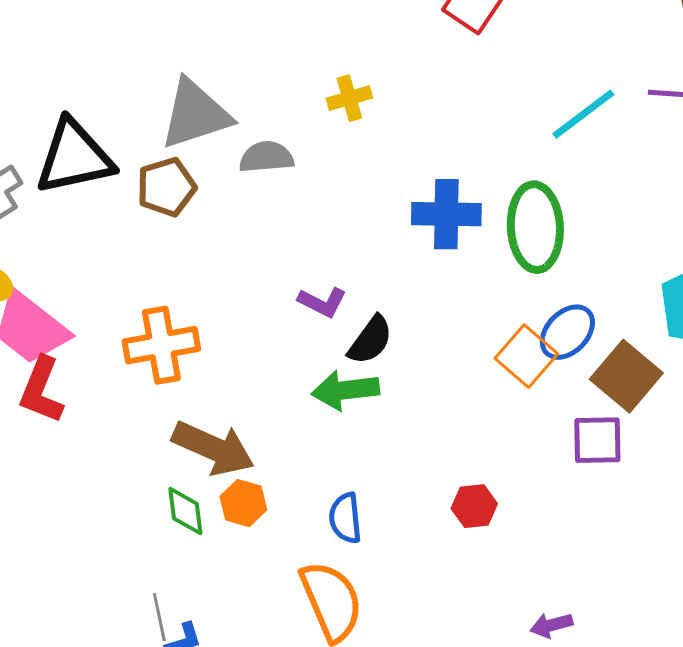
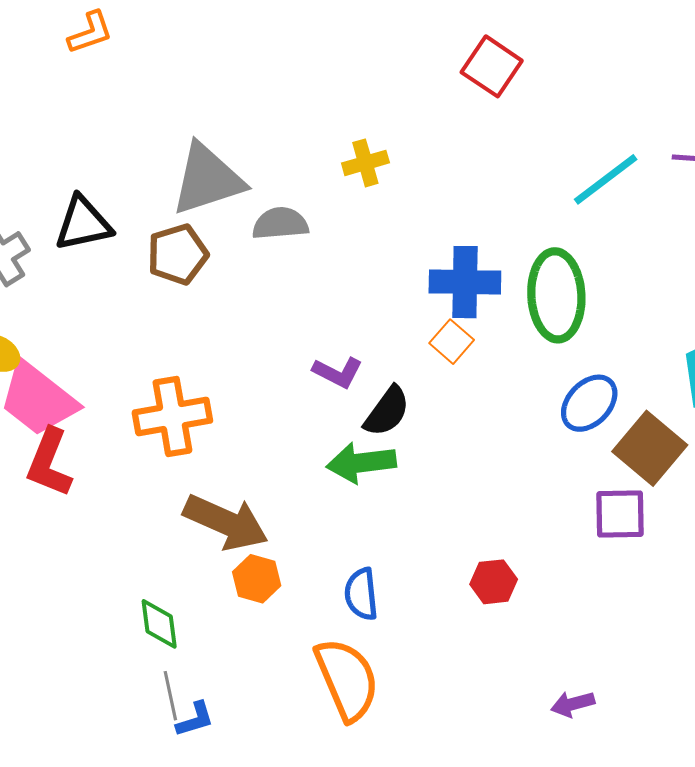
black triangle: (74, 157) -> (83, 224), size x0.7
orange square: (526, 356) -> (452, 342), moved, size x0.7
green diamond: (185, 511) -> (159, 624), moved

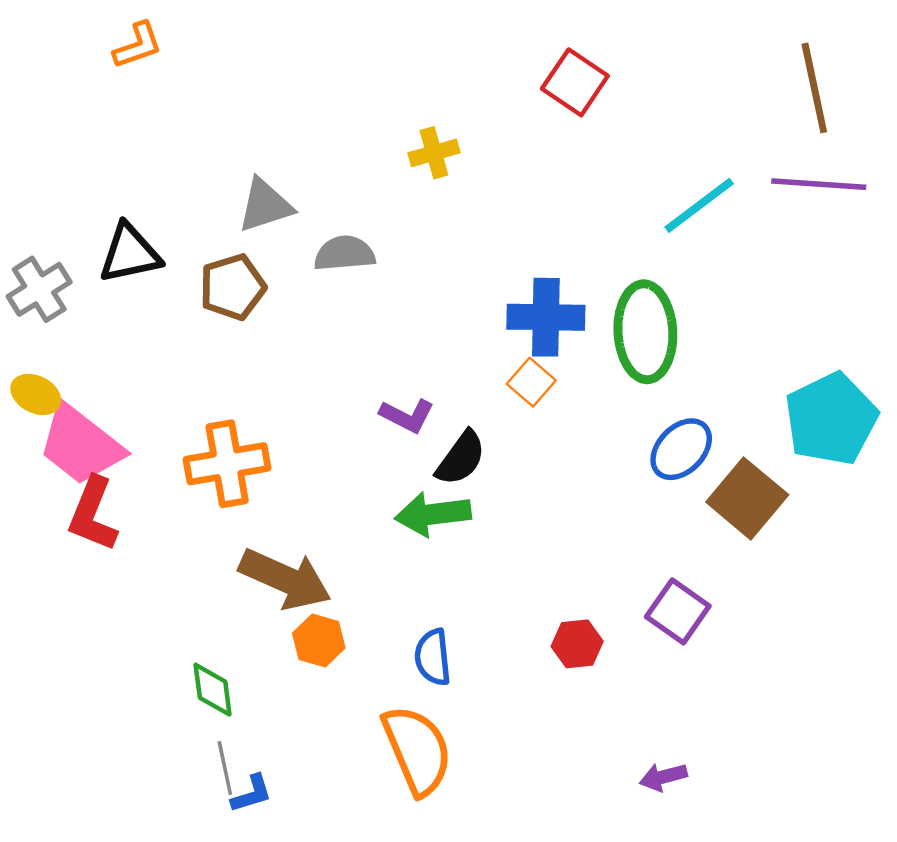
yellow cross: (365, 163) -> (434, 153), moved
gray triangle: (207, 179) -> (265, 205), size x0.7
purple square: (620, 514) -> (678, 611), moved, turned 36

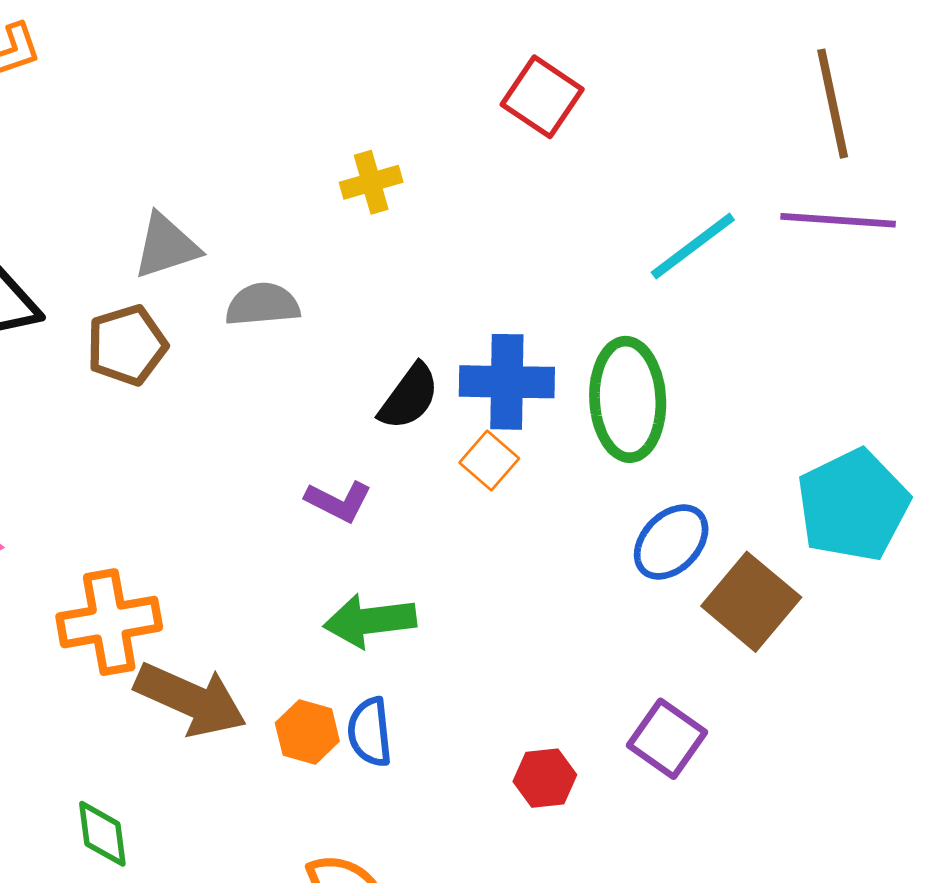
black semicircle: (461, 458) -> (409, 397), moved
orange cross: (227, 464) -> (109, 622), moved
orange hexagon: (319, 640) -> (307, 732), moved
blue semicircle: (433, 657) -> (370, 732), moved

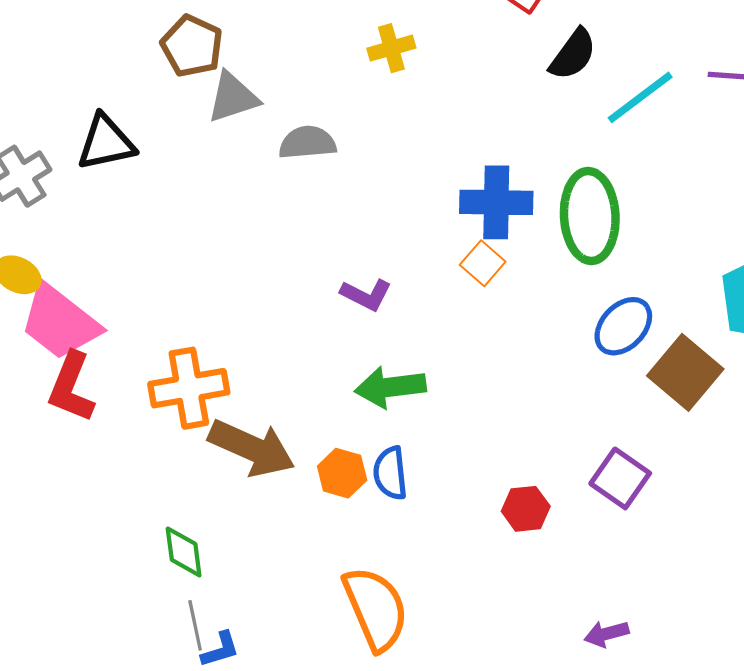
brown pentagon: (127, 345) -> (192, 46), moved, turned -30
black semicircle: (409, 397) -> (573, 54), moved

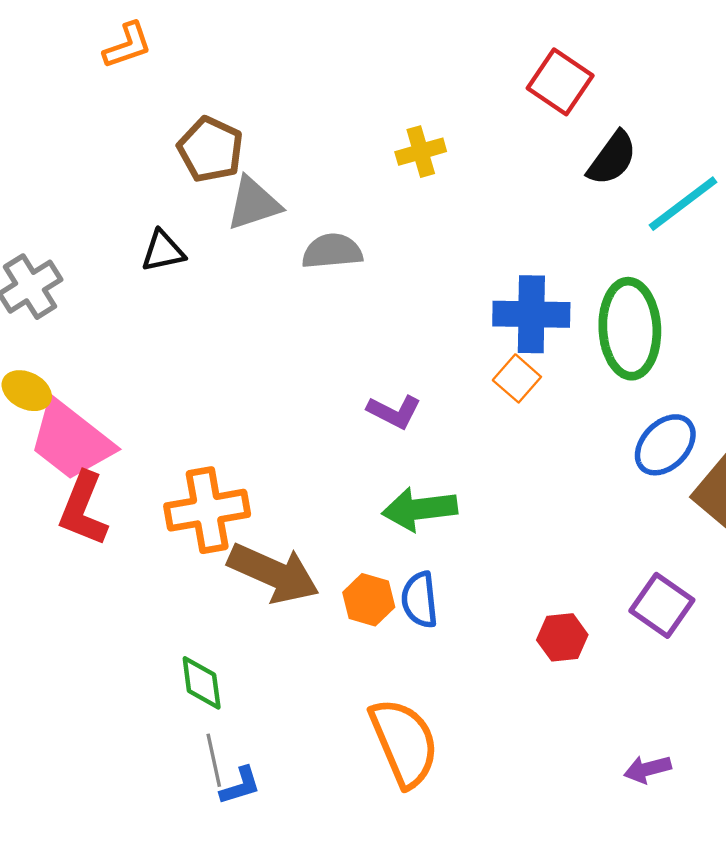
black triangle: (106, 143) -> (163, 251), moved, size x0.7

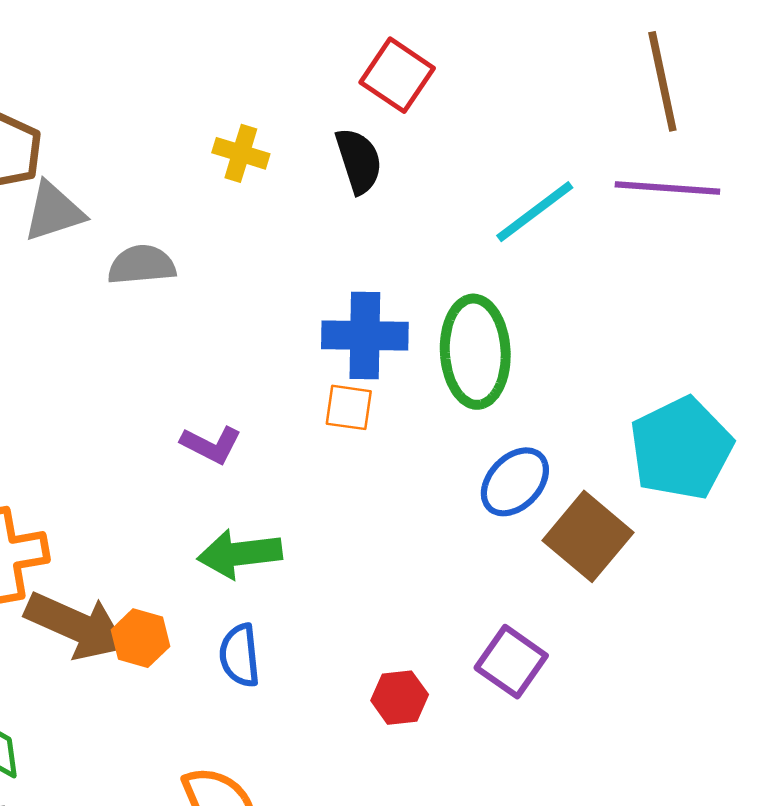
yellow cross: (421, 152) -> (241, 153), turned 33
black semicircle: (612, 158) -> (359, 161), moved, turned -54
orange square: (517, 378) -> (349, 407), turned -33
orange hexagon: (369, 600) -> (140, 638), moved

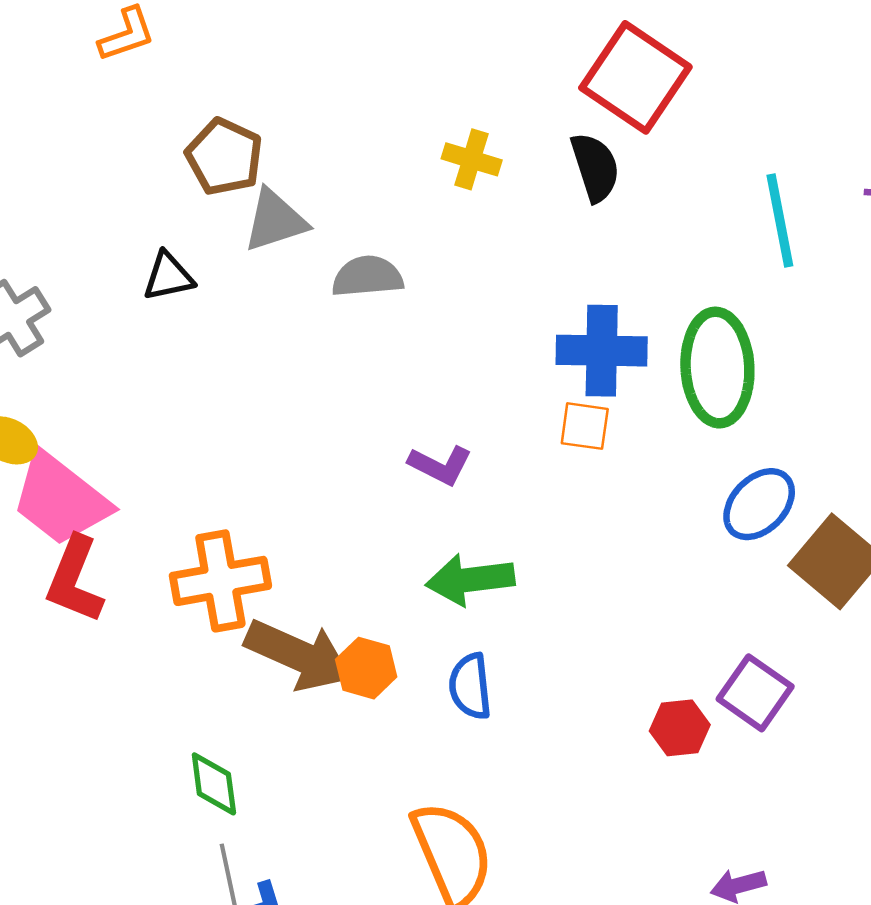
red square: (397, 75) -> (635, 77), size x1.4
cyan line: (535, 212) -> (780, 221), turned -64
red hexagon: (400, 698) -> (680, 728), moved

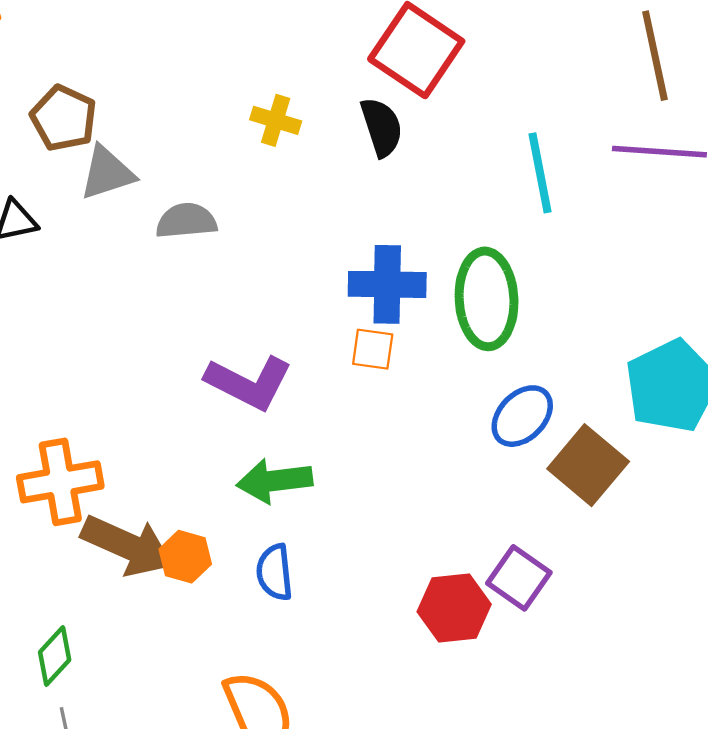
purple L-shape: (440, 465) -> (249, 383), size x1.6
red hexagon: (680, 728) -> (454, 608), size x1.4
green diamond: (214, 784) -> (55, 656), turned 50

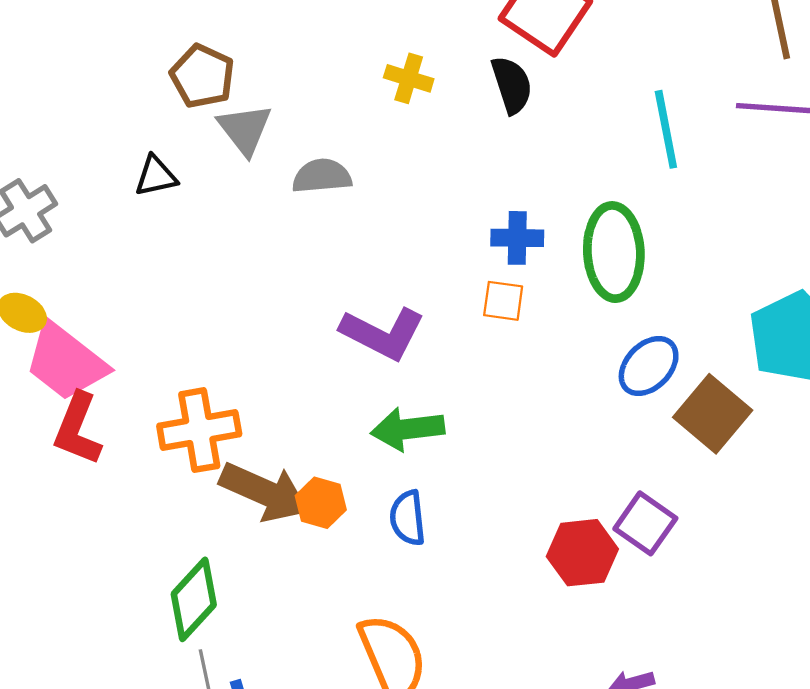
gray triangle: (107, 173) -> (245, 129), turned -50
blue cross: (387, 284) -> (517, 238), size x0.7
green diamond: (55, 656) -> (194, 599), size x1.4

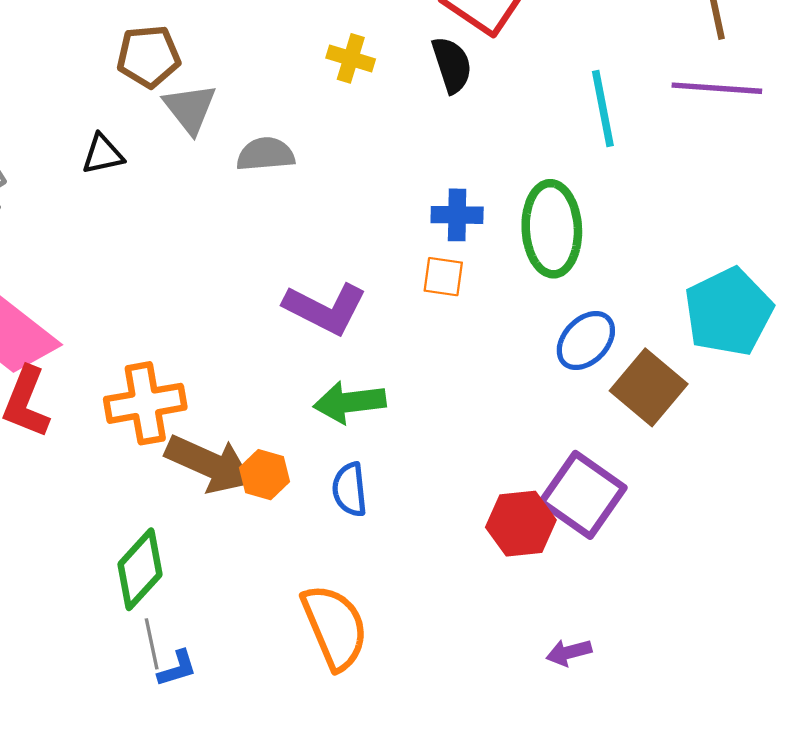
brown pentagon: (202, 76) -> (148, 56), turned -30
purple square: (645, 523) -> (583, 495), size x1.4

